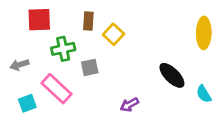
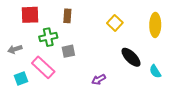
yellow square: (114, 34) -> (115, 23), moved

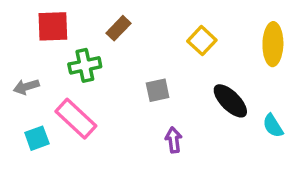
brown rectangle: (67, 16) -> (119, 28), turned 40
gray square: (68, 51) -> (158, 90), moved
purple arrow: (99, 79) -> (174, 140), turned 112

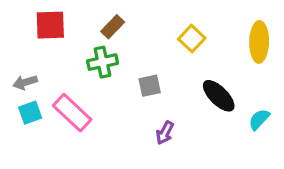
green cross: (85, 65) -> (103, 62), moved
cyan semicircle: (273, 126) -> (259, 119), turned 75
cyan square: (37, 138) -> (30, 113), moved
purple arrow: (174, 140) -> (165, 133), turned -145

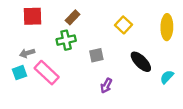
gray arrow: (25, 82) -> (27, 53), moved

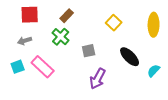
green cross: (66, 40) -> (61, 37), turned -36
gray arrow: (27, 53) -> (25, 41), moved
purple arrow: (106, 86) -> (98, 79), size x1.5

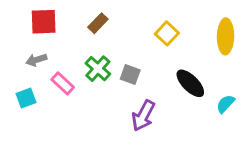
green cross: (61, 37) -> (98, 69), moved
gray square: (89, 51) -> (130, 75), turned 32
pink rectangle: (43, 67) -> (63, 83), moved, size x0.7

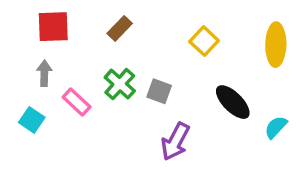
gray arrow: (36, 60) -> (44, 73), turned 108
cyan square: (26, 98) -> (32, 120), turned -36

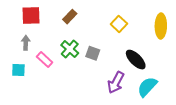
cyan square: (32, 120) -> (18, 70), turned -32
cyan semicircle: (276, 127) -> (147, 87), moved, size x1.5
purple arrow: (175, 142) -> (116, 83), moved

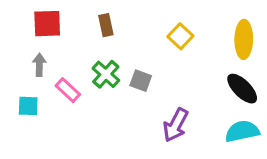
brown rectangle: (70, 17) -> (106, 25), turned -56
black ellipse: (136, 60) -> (242, 89), moved
cyan semicircle: (147, 87) -> (242, 131), moved, turned 35

